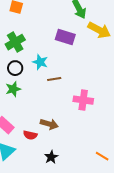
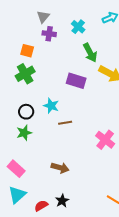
green cross: (15, 42) -> (25, 74), moved
pink cross: (83, 100) -> (105, 140), moved, turned 30
red semicircle: (30, 135) -> (41, 206), moved, turned 136

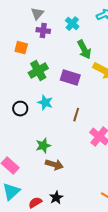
green cross: (25, 74) -> (38, 71), moved
brown line: (65, 123) -> (76, 115), moved, turned -64
green star: (24, 133) -> (43, 146), moved

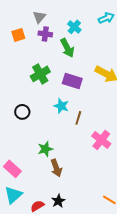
orange square: (21, 48) -> (18, 35), moved, turned -32
green arrow: (84, 50) -> (67, 48), moved
cyan star: (45, 103) -> (61, 106), moved
brown arrow: (54, 165) -> (56, 168), turned 54

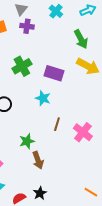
cyan cross: (74, 27) -> (56, 11), moved
green arrow: (67, 48) -> (81, 39), moved
brown line: (78, 118) -> (57, 124), moved

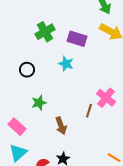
brown line: (57, 124) -> (89, 111), moved
green star: (27, 141) -> (39, 103), moved

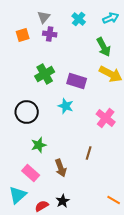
black circle: (27, 70) -> (27, 112), size x1.5
pink cross: (106, 98) -> (106, 118), moved
pink rectangle: (17, 127) -> (31, 173), moved

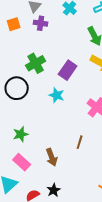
purple rectangle: (77, 81) -> (68, 70), turned -72
black circle: (27, 112) -> (17, 88), moved
green star: (39, 145) -> (21, 134), moved

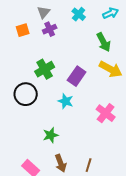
purple cross: (41, 23) -> (50, 29), turned -32
green star: (21, 134) -> (51, 135), moved
brown line: (80, 142) -> (89, 165), moved

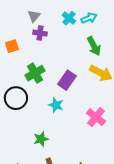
cyan arrow: (111, 13) -> (89, 18), moved
purple cross: (50, 29) -> (40, 33), turned 32
orange square: (23, 30) -> (12, 46), moved

